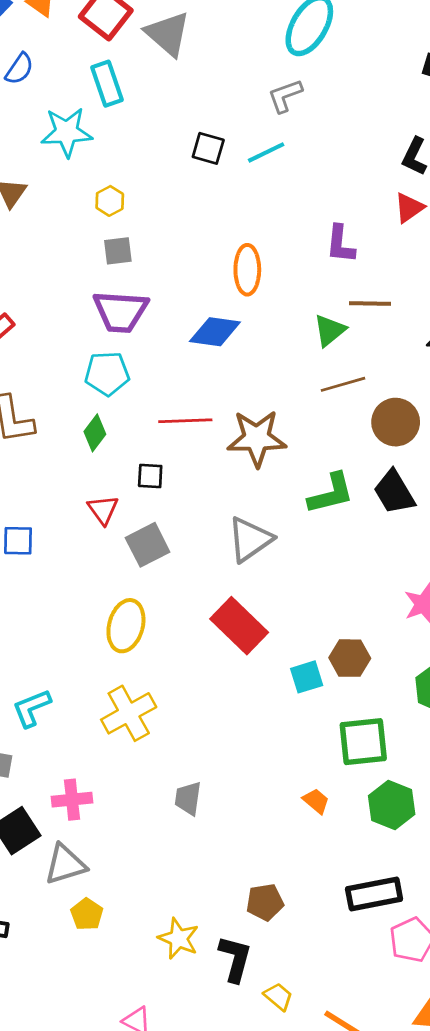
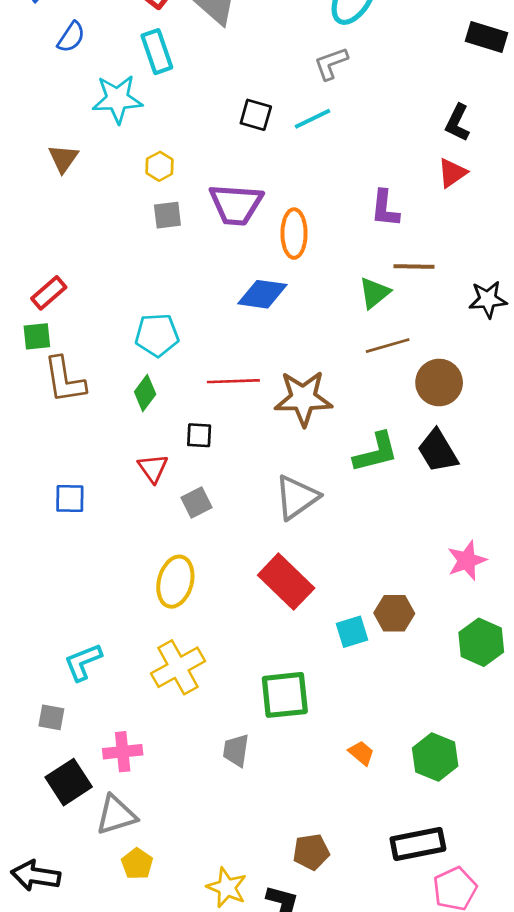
purple trapezoid: (121, 312) -> (236, 205), moved
gray square: (148, 545) -> (196, 502), size x0.7
green square: (363, 742) -> (285, 695), moved

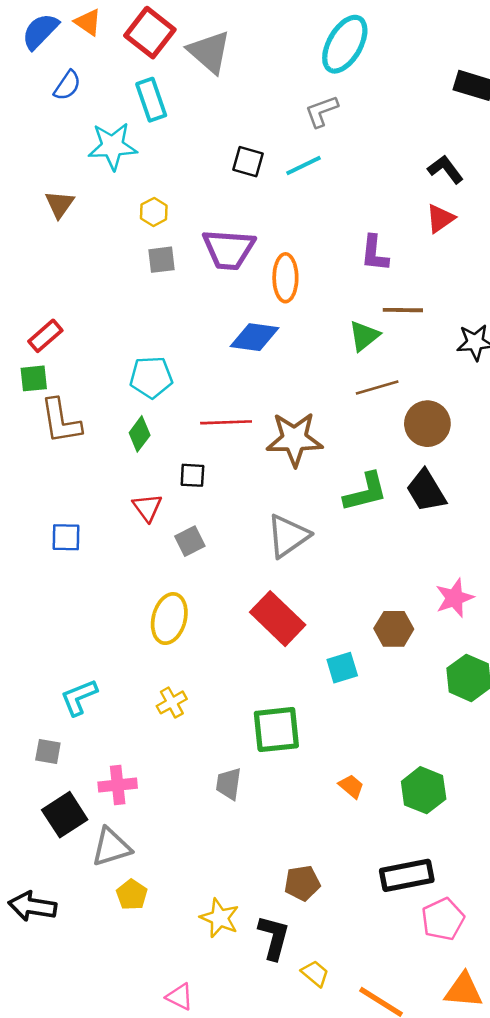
black L-shape: (458, 123) -> (445, 169), turned 117
brown hexagon: (394, 613) -> (394, 629), moved
yellow cross: (178, 667) -> (172, 702), size x0.6

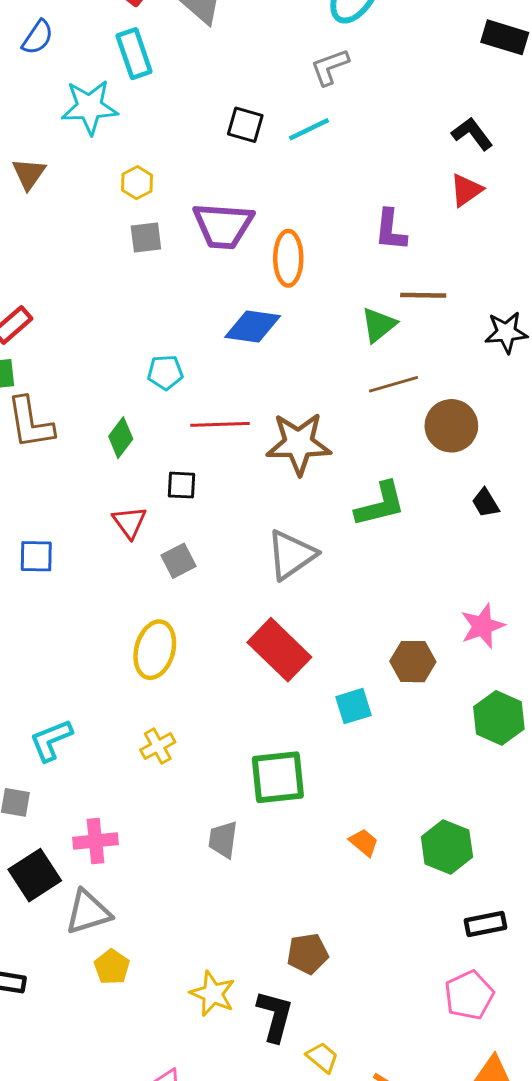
cyan pentagon: (151, 377) -> (165, 372), moved, size x0.7
black trapezoid: (426, 491) -> (485, 503), moved, size x0.6
black rectangle: (407, 875) -> (485, 924), moved, size x0.7

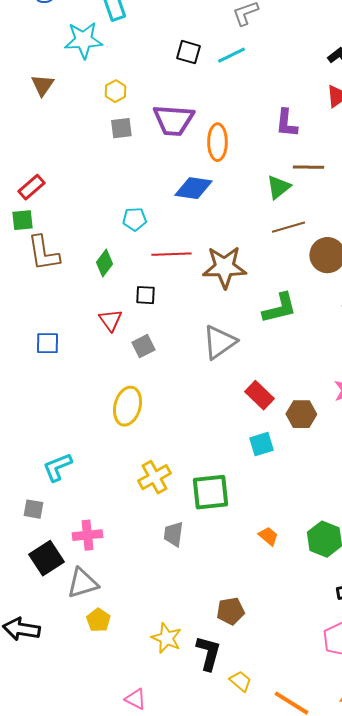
red rectangle: (279, 650) -> (259, 395), moved, size x0.7
yellow cross: (158, 746) -> (154, 477), moved, size x1.4

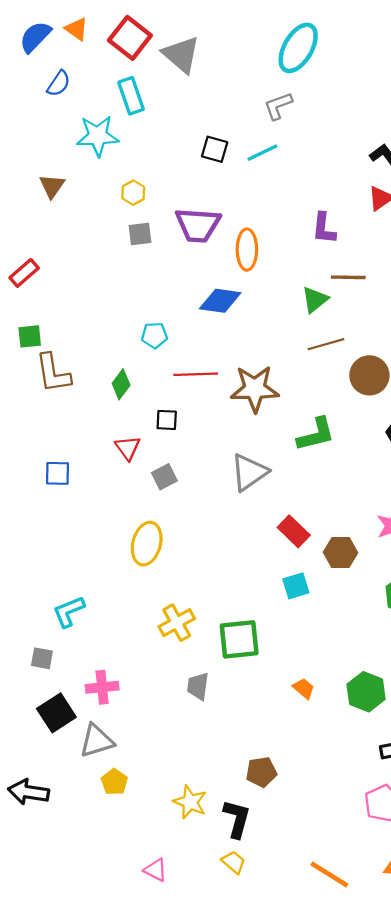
red rectangle: (31, 187) -> (24, 273), moved
yellow trapezoid: (240, 681) -> (234, 862), moved

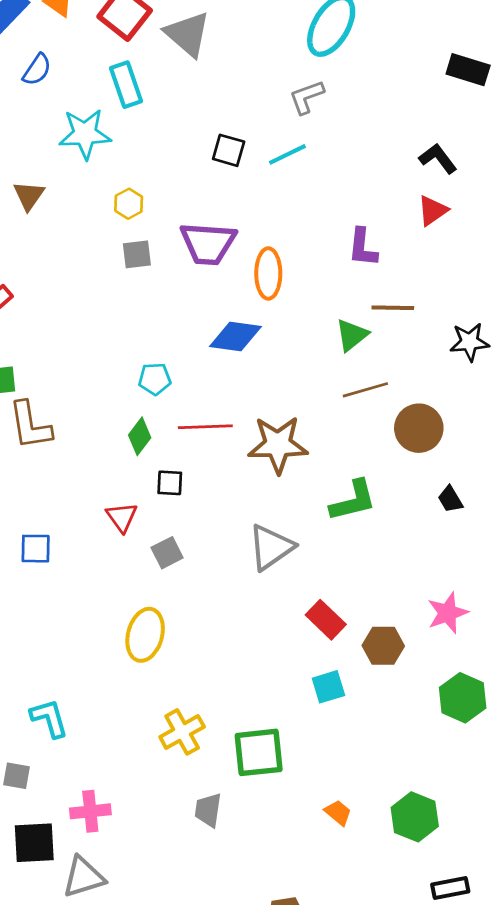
green diamond: (121, 384) -> (140, 436), moved
cyan L-shape: (69, 612) -> (49, 718), turned 96
black square: (56, 713) -> (34, 843), turned 30

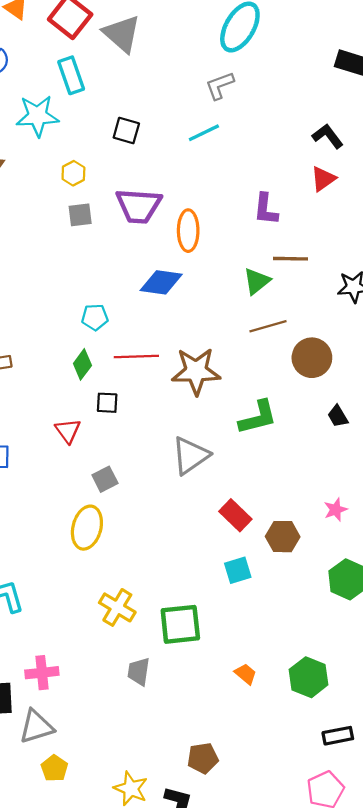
black square: (229, 150) -> (126, 130), moved
gray square: (167, 553) -> (105, 479), moved
pink star: (448, 613) -> (336, 510), size x0.7
yellow cross: (182, 732) -> (117, 607), turned -30

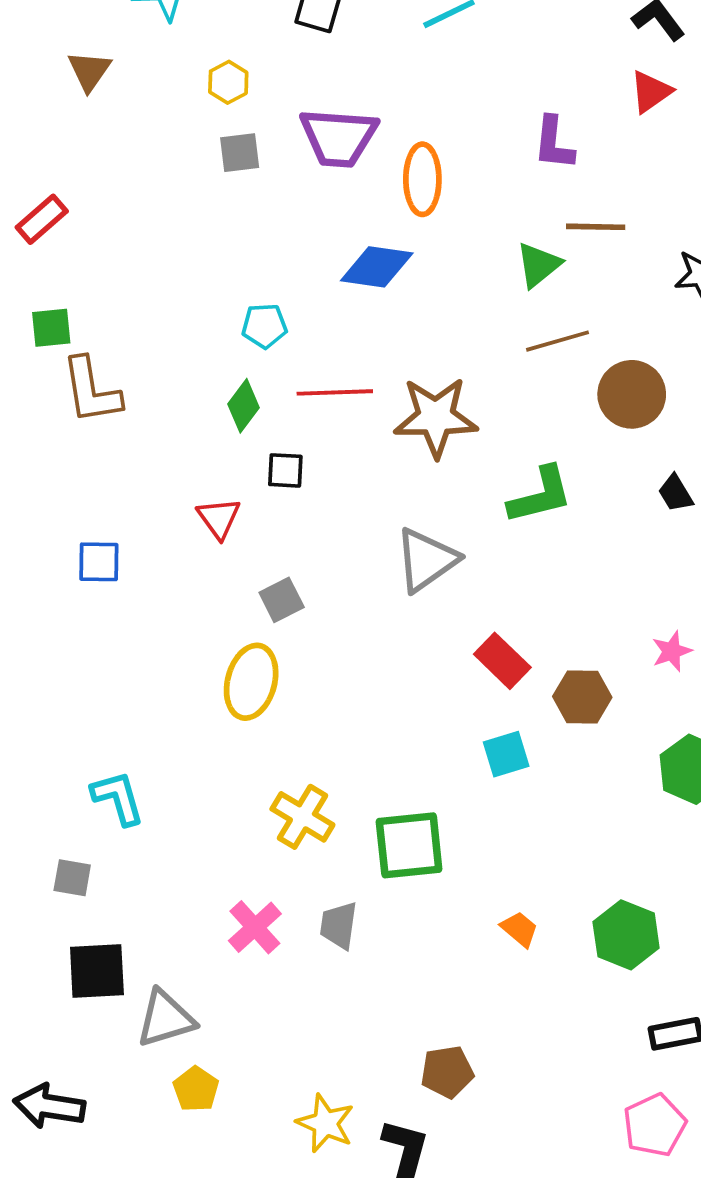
pink cross: (42, 673) -> (255, 927), moved, turned -36

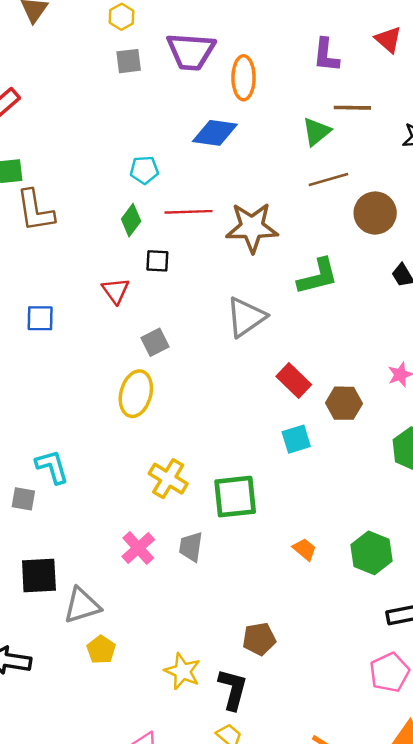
red triangle: (651, 92) -> (388, 40), moved, turned -44
gray square: (72, 878) -> (23, 499), moved

